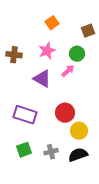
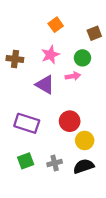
pink arrow: (68, 71) -> (73, 76), turned 32

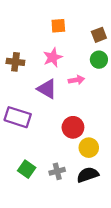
orange square: (56, 25) -> (58, 26), turned 32
green circle: (82, 58) -> (99, 60), moved
purple rectangle: (27, 123) -> (18, 117), moved
green square: (26, 161) -> (27, 169), turned -35

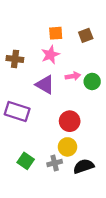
orange square: (58, 26) -> (56, 33), moved
brown square: (99, 35) -> (86, 35), moved
green circle: (99, 60) -> (92, 81), moved
yellow circle: (89, 148) -> (67, 147), moved

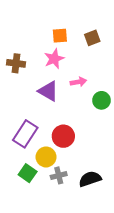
green circle: (92, 81) -> (102, 100), moved
purple rectangle: (17, 112) -> (25, 134), moved, turned -75
red circle: (70, 121) -> (63, 136), moved
yellow circle: (67, 147) -> (46, 157), moved

